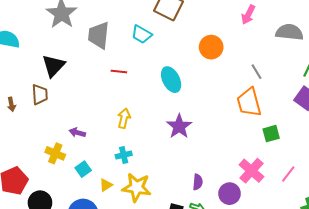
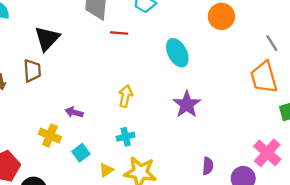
red line: (119, 71) -> (119, 33), moved

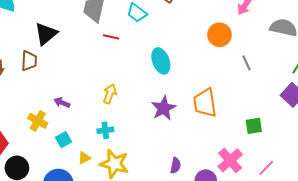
orange circle: (221, 16) -> (220, 35), moved
orange trapezoid: (264, 77) -> (205, 103), moved

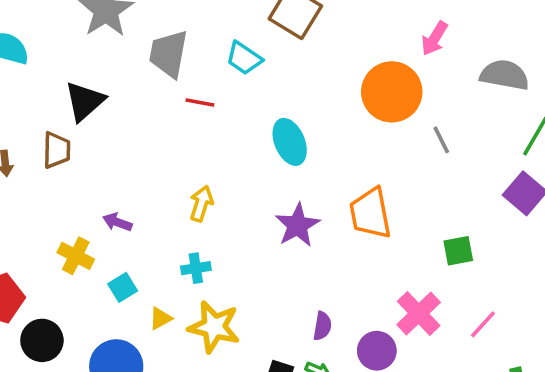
orange circle: (220, 35) -> (392, 92), size x1.4

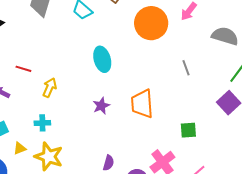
orange circle: (392, 92) -> (151, 23), moved
red line: (200, 102) -> (23, 69), moved
purple star: (297, 225) -> (101, 106), size x0.7

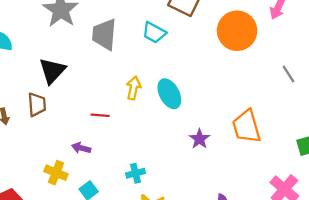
cyan ellipse: (102, 59) -> (169, 94), moved
yellow arrow: (50, 88) -> (134, 88), moved

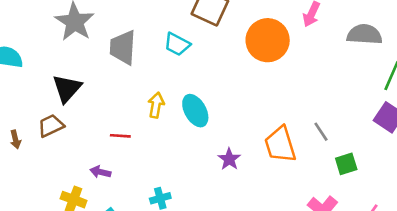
gray line: (288, 74) -> (321, 132), moved
brown trapezoid: (37, 105) -> (51, 126), turned -110

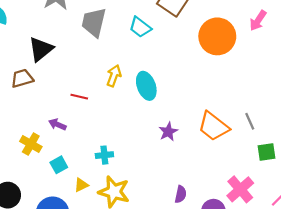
orange trapezoid: (280, 144) -> (213, 126), turned -44

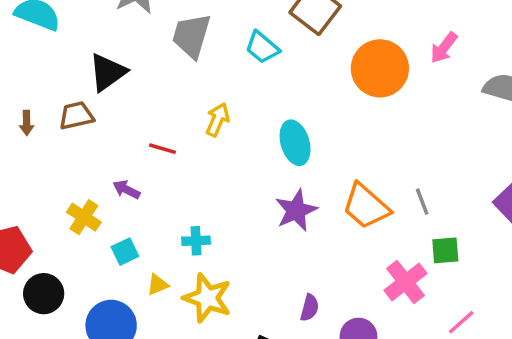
cyan ellipse: (146, 86) -> (295, 143), moved
purple star: (168, 132) -> (296, 210), size x1.4
pink cross: (240, 189) -> (406, 282), moved

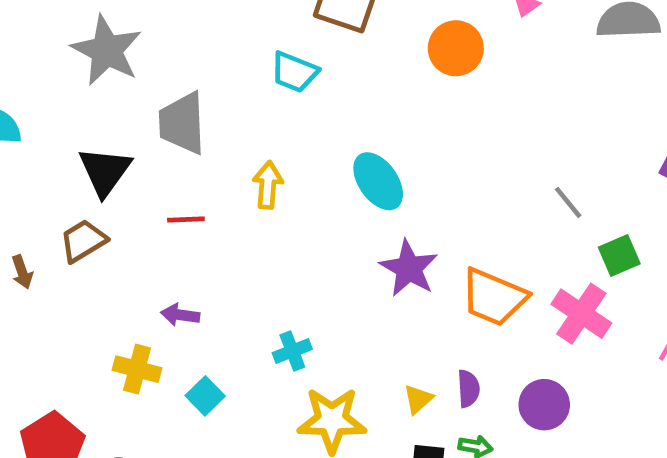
gray trapezoid: (191, 36) -> (182, 123), moved
orange circle: (380, 68) -> (456, 48), size x0.7
red line: (163, 149) -> (186, 219), moved
orange trapezoid: (366, 206) -> (494, 297), moved
yellow triangle: (158, 285) -> (418, 399), moved

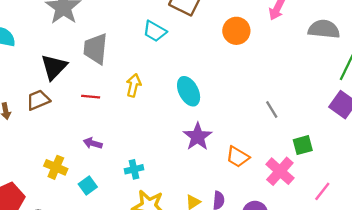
gray line: (568, 202) -> (272, 109), moved
orange trapezoid: (494, 297) -> (238, 157), size x0.7
purple arrow: (180, 315) -> (93, 143), moved

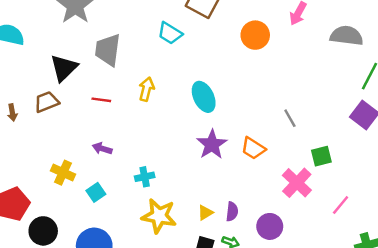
orange trapezoid: (238, 157) -> (253, 148), moved

